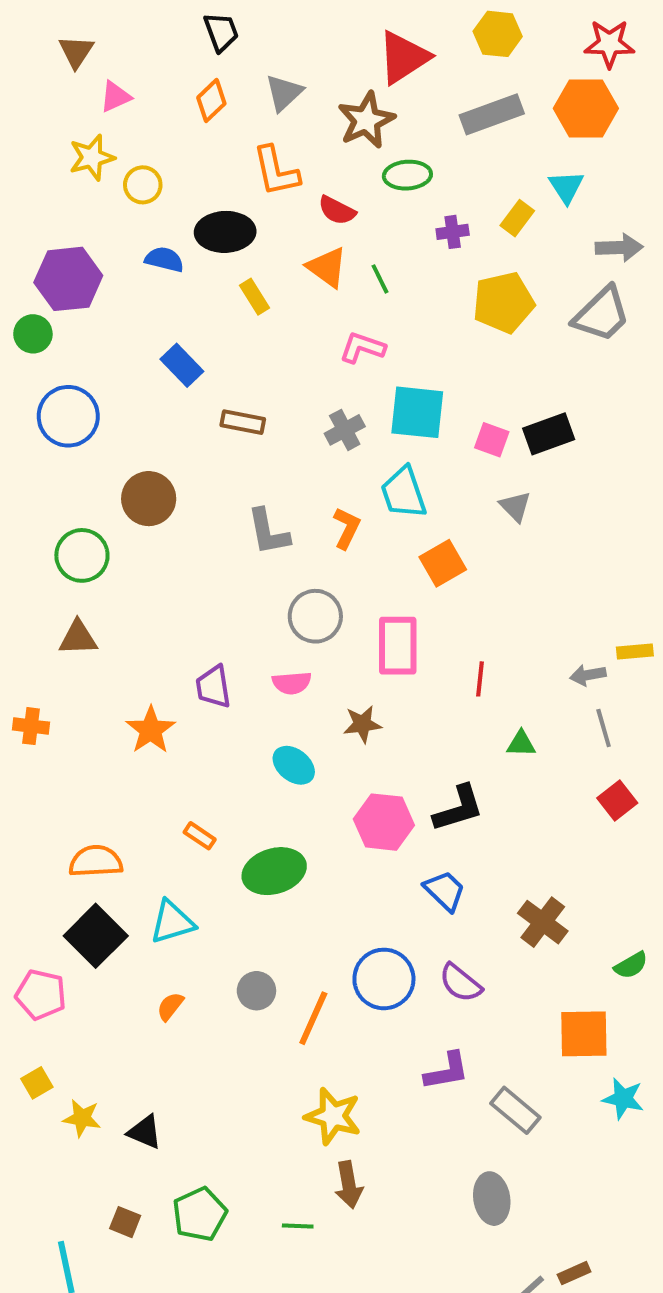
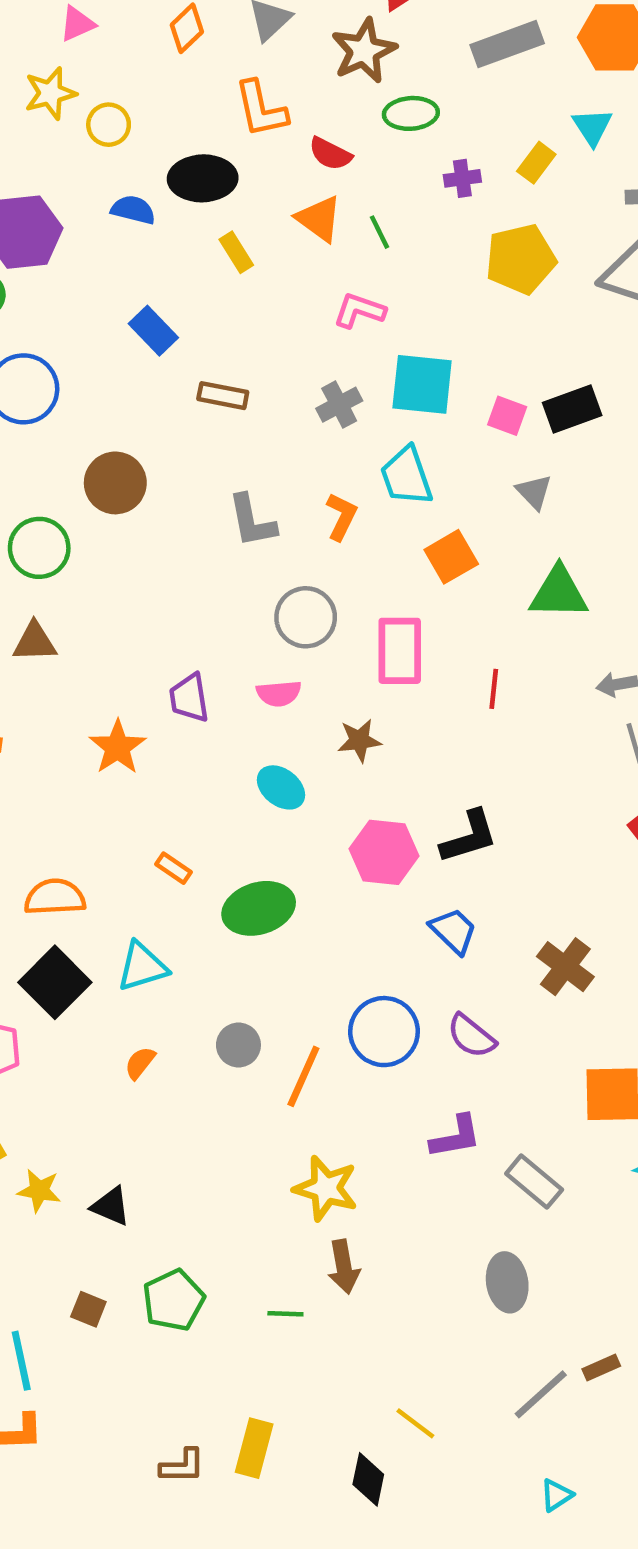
green triangle: (521, 744) -> (559, 593), moved, size x1.8

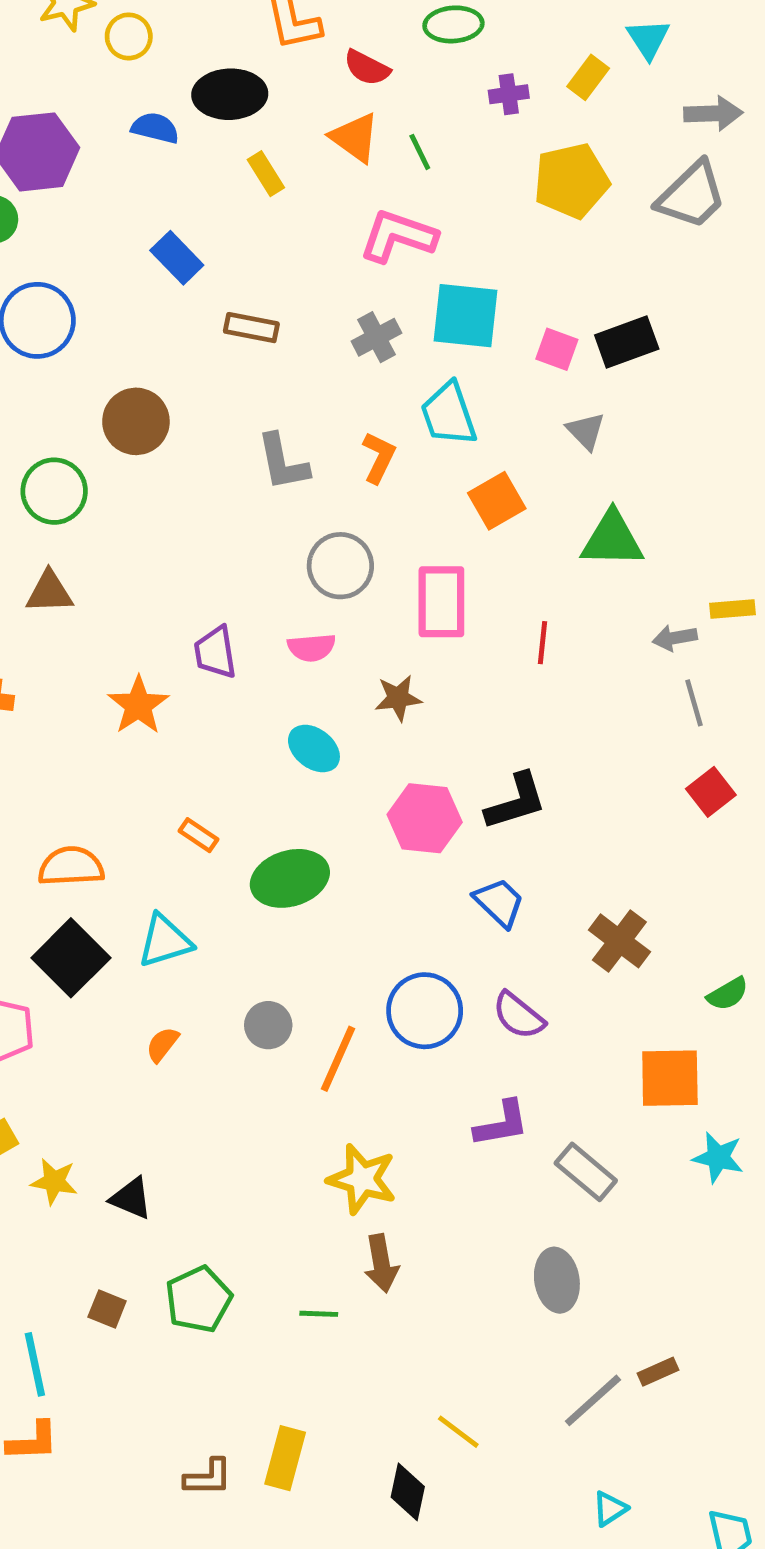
pink L-shape: (359, 310) -> (398, 236), size x1.4

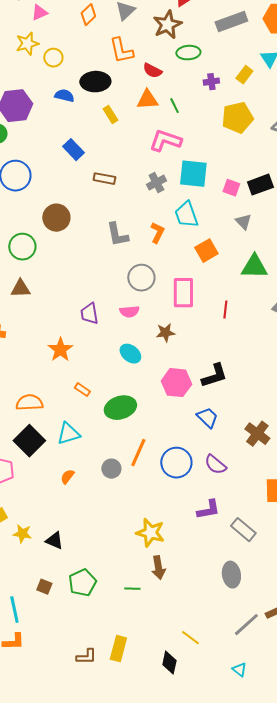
orange triangle: (355, 138) -> (147, 100), turned -40
orange star: (138, 705) -> (60, 350), moved
orange line: (338, 1059) -> (138, 453), moved
cyan triangle: (610, 1509) -> (239, 670), moved, turned -49

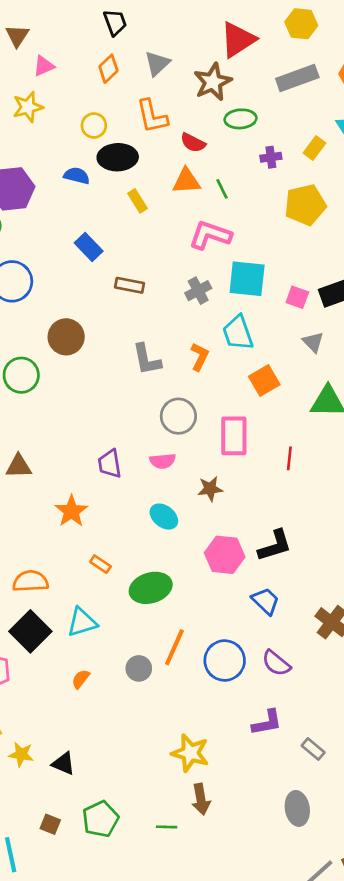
yellow circle: (53, 58) -> (94, 125), moved
brown triangle: (20, 289) -> (19, 466), moved
gray rectangle: (243, 530) -> (313, 749), size x0.7

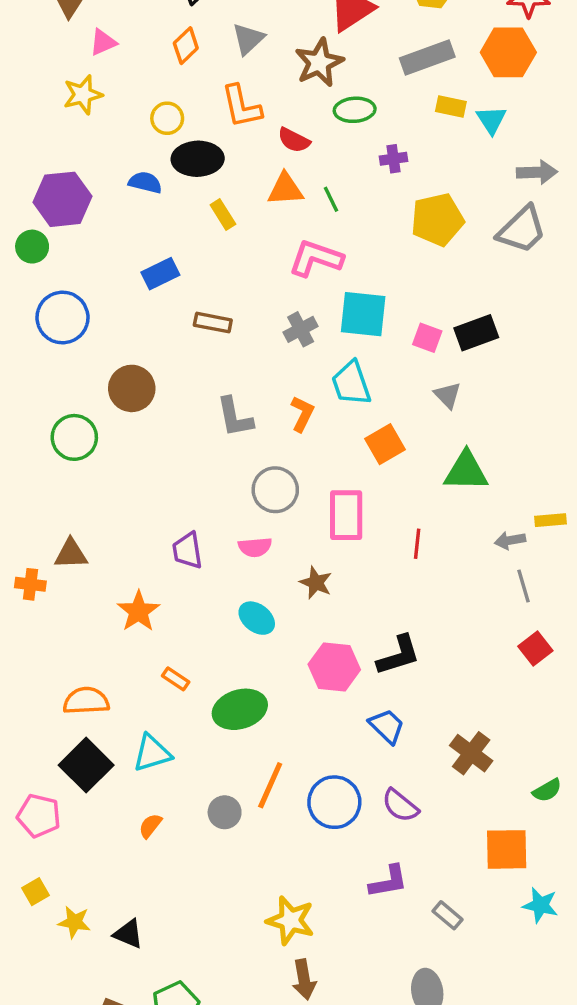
yellow rectangle: (314, 148) -> (451, 106), moved, turned 65
blue rectangle: (89, 247) -> (160, 274), turned -72
brown star: (210, 489) -> (316, 583), turned 30

